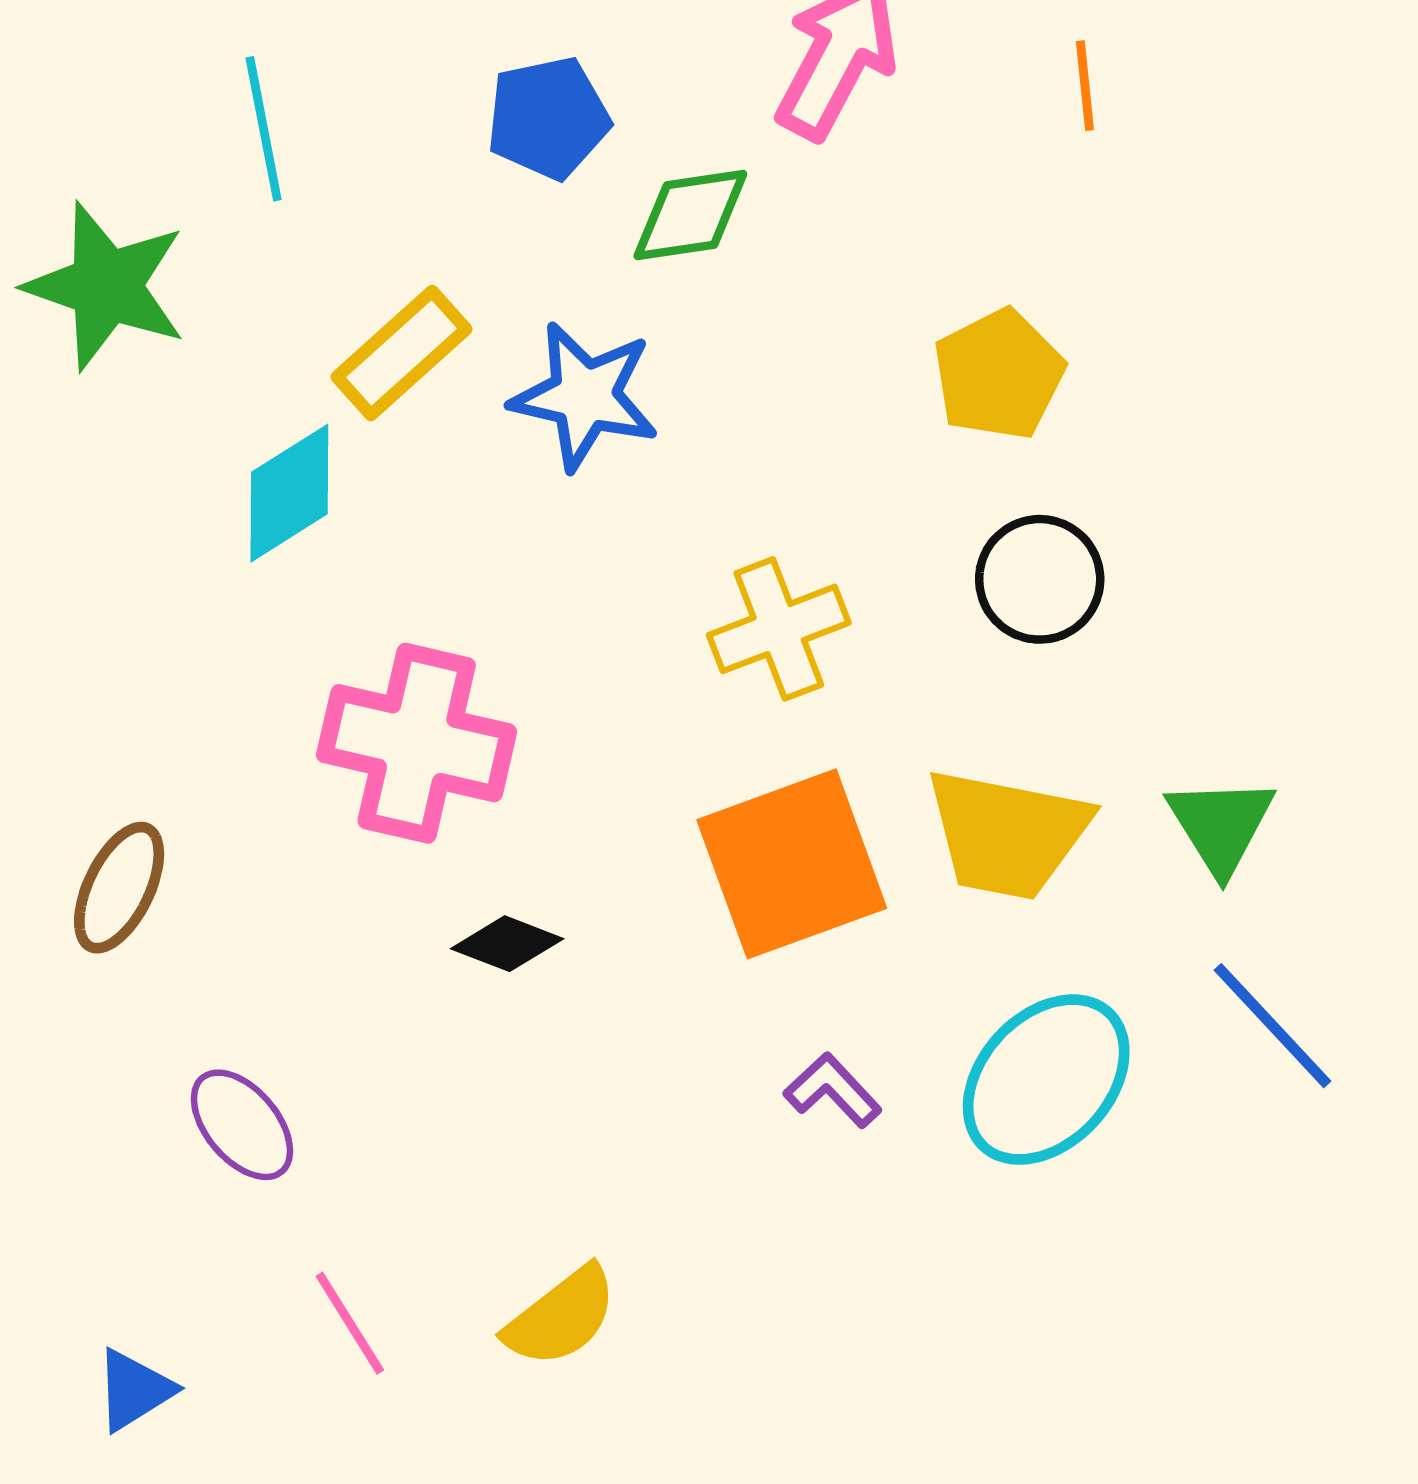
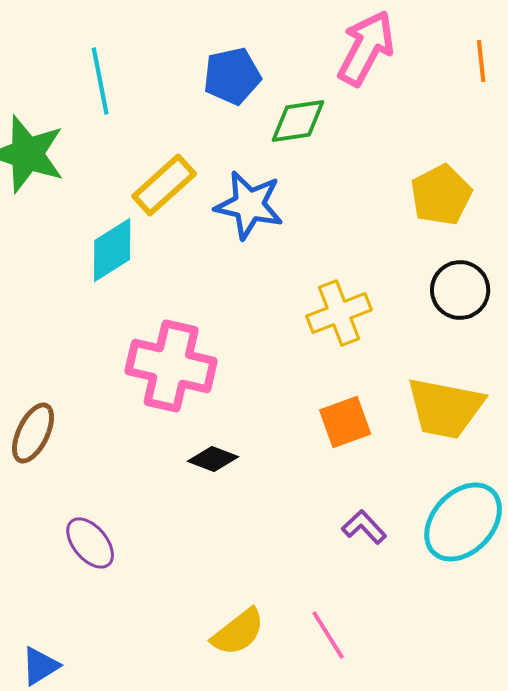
orange square: (792, 864) -> (345, 422), size x0.6
pink line: (350, 1323) -> (328, 635), moved

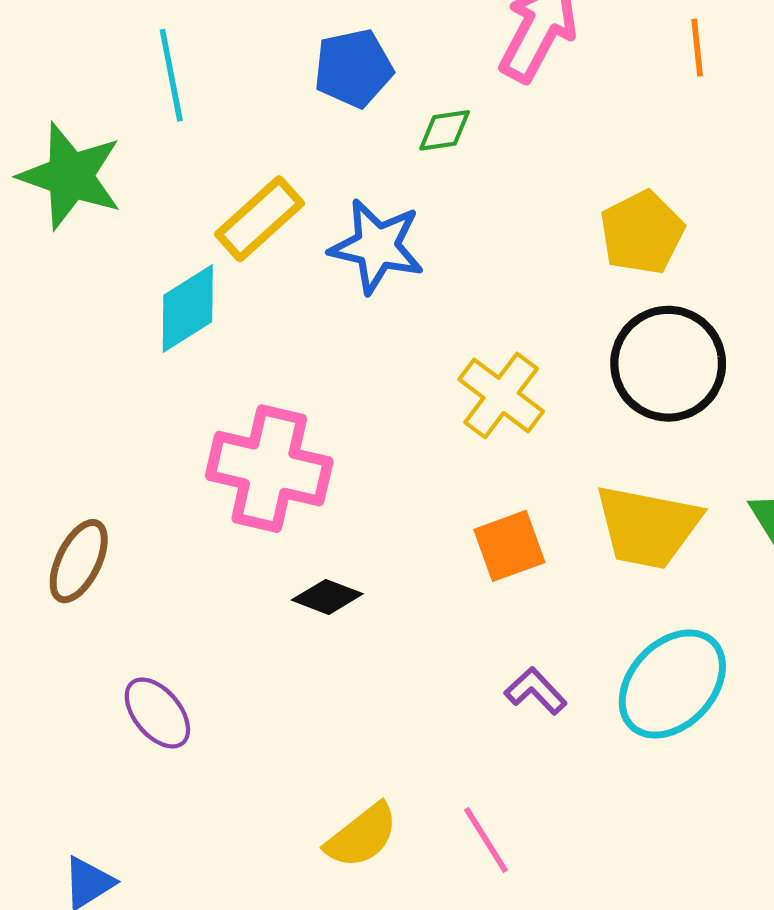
green diamond: (298, 121) -> (445, 130), size x0.7
black circle: (460, 290) -> (668, 364), size x1.4
yellow cross: (339, 313) -> (501, 395), turned -32

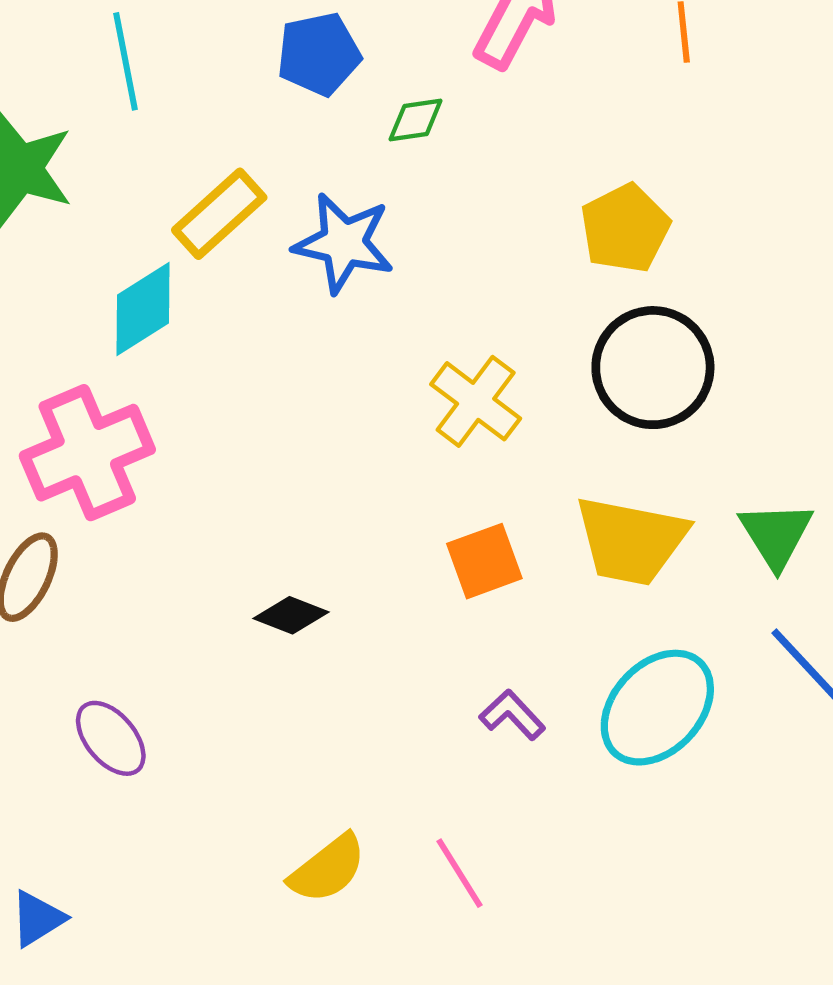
pink cross: (269, 469) -> (87, 453), moved, turned -36

